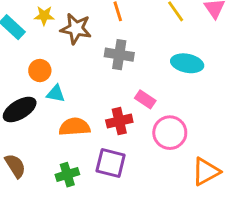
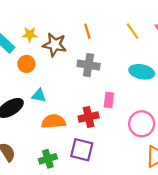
orange circle: (40, 71) -> (26, 64), moved
pink rectangle: (145, 99) -> (109, 100), turned 63
pink circle: (170, 133) -> (142, 124), moved

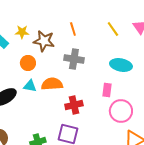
orange circle: (26, 64) -> (28, 63), moved
pink rectangle: (109, 100) -> (107, 90), moved
orange semicircle: (54, 122) -> (52, 84), moved

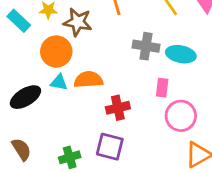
gray cross: (74, 59) -> (146, 46), moved
orange circle: (28, 63) -> (56, 52), size x1.5

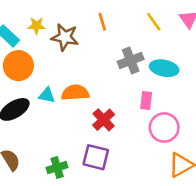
gray cross: (146, 46) -> (131, 60), turned -30
orange circle: (56, 52) -> (18, 66), moved
red cross: (118, 108) -> (104, 120), turned -30

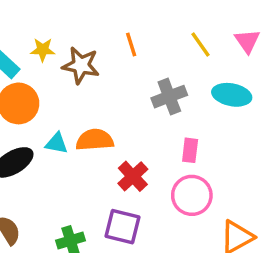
cyan ellipse: (164, 68) -> (232, 95), moved
pink circle: (164, 128) -> (192, 195), moved

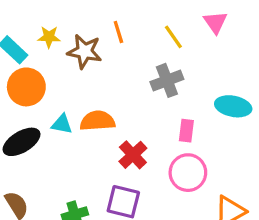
pink triangle: (247, 41) -> (215, 22), moved
orange line: (131, 45) -> (118, 32), moved
yellow line: (201, 45) -> (173, 37), moved
cyan ellipse: (232, 95) -> (233, 106), moved

